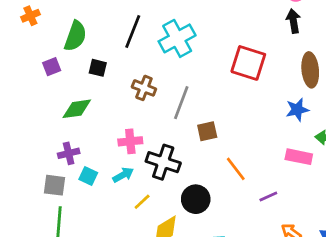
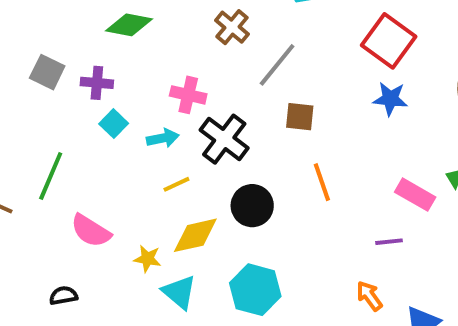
blue star: (297, 110) -> (390, 99), moved
gray square: (54, 185) -> (47, 72), moved
purple line: (268, 196) -> (389, 242), moved

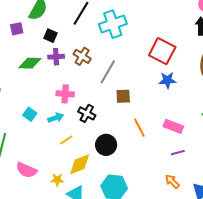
purple cross: (97, 83) -> (56, 57), moved
black cross: (224, 139) -> (87, 113), size x0.7
pink rectangle: (415, 195) -> (173, 126), moved

